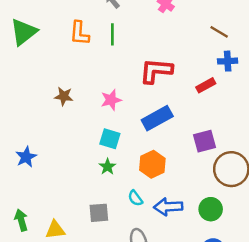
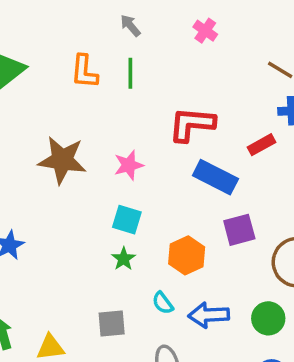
brown star: (64, 96) -> (62, 160), size x1.8
blue rectangle: (157, 118) -> (215, 177), moved, turned 56
purple square: (205, 141) -> (239, 230), moved

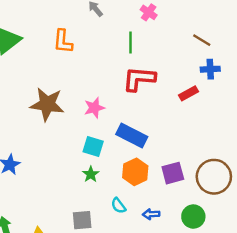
green line: (130, 73) -> (131, 43), moved
blue rectangle: (215, 177) -> (132, 136), moved
purple square: (239, 230) -> (173, 173), moved
blue arrow: (209, 315) -> (151, 214), size x0.6

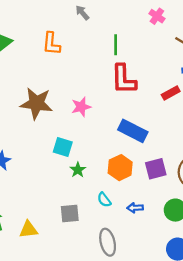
pink cross: (149, 12) -> (157, 16), moved
red L-shape: (139, 79) -> (124, 79), turned -96
blue rectangle: (132, 136) -> (133, 131), moved
cyan square: (93, 146) -> (63, 147), moved

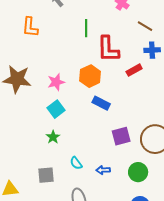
red L-shape: (124, 79) -> (108, 49), moved
blue rectangle: (133, 131) -> (101, 103), size x0.7
cyan square: (63, 147) -> (56, 109), moved, turned 36
orange hexagon: (120, 168) -> (90, 76), moved

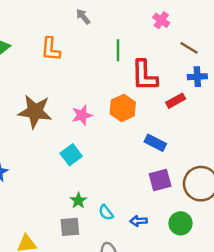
blue rectangle: (101, 103) -> (155, 143), moved
cyan square: (56, 109) -> (71, 155), moved
green star: (53, 137) -> (78, 200), moved

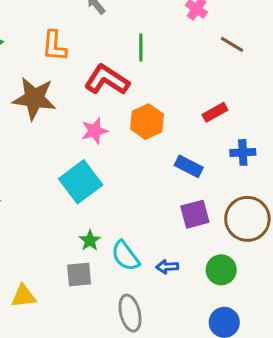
red L-shape: (144, 75) -> (107, 80), moved, turned 124
blue cross: (197, 77) -> (243, 152), moved
brown star: (35, 112) -> (34, 98), moved
cyan square: (71, 155) -> (81, 182), size x1.5
cyan semicircle: (106, 213) -> (125, 256), size x1.5

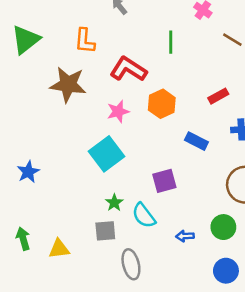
green line: (141, 47) -> (171, 42), moved
purple square: (195, 214) -> (164, 181), moved
blue arrow: (167, 267) -> (185, 236), moved
gray ellipse: (130, 313) -> (131, 264), moved

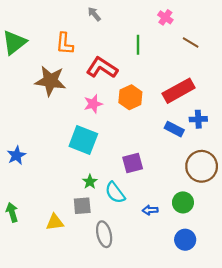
red rectangle: (218, 96) -> (179, 91), size x1.8
blue rectangle: (196, 141) -> (174, 129), moved
cyan square: (107, 154) -> (83, 140), turned -32
yellow triangle: (59, 249) -> (55, 222), moved

